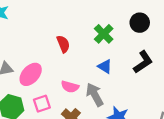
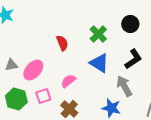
blue triangle: (105, 66) -> (99, 63), size x1.5
pink semicircle: (70, 87) -> (68, 81), turned 126
gray arrow: (95, 95) -> (124, 86), moved

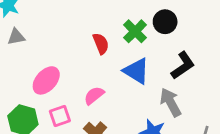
black circle: (130, 24) -> (165, 22), moved
red semicircle: (62, 43) -> (101, 44), moved
gray triangle: (11, 65) -> (16, 37), moved

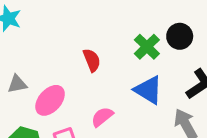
gray triangle: (16, 37) -> (17, 84), moved
red semicircle: (101, 44) -> (92, 60), moved

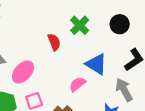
green cross: (147, 47) -> (80, 25), moved
pink semicircle: (102, 117) -> (77, 84), moved

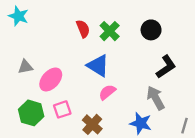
red semicircle: (54, 42) -> (83, 29), moved
blue triangle: (96, 64) -> (98, 66), moved

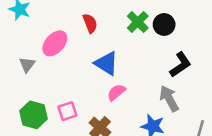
green cross: (110, 31) -> (138, 22), moved
gray triangle: (25, 67) -> (27, 65), turned -42
pink ellipse: (51, 79) -> (55, 43), moved

